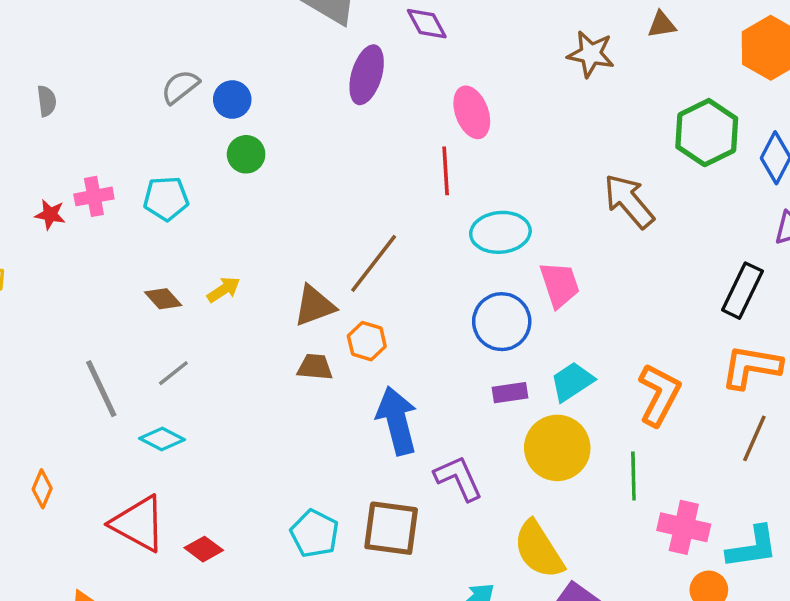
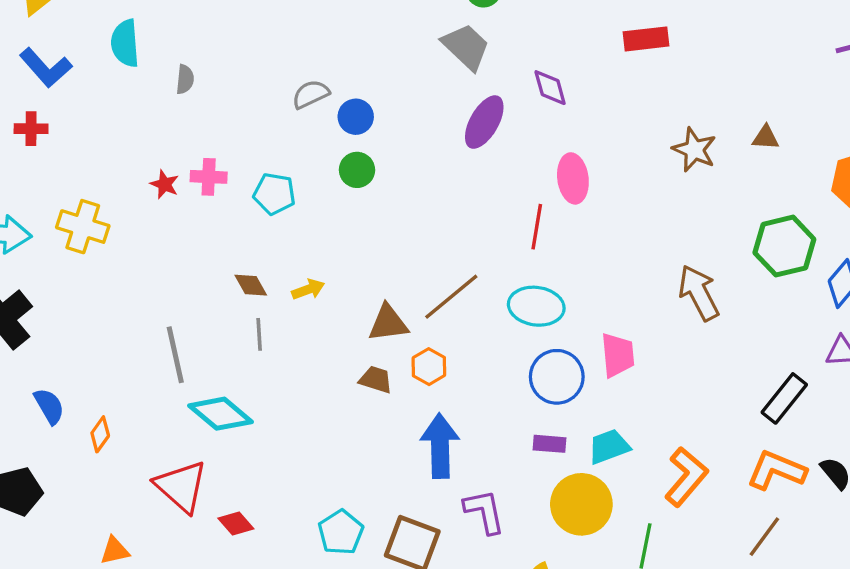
cyan ellipse: (500, 232) -> (536, 306), moved
gray line: (173, 373) -> (259, 334), moved, turned -68
cyan diamond: (162, 439) -> (220, 414), size x1.5

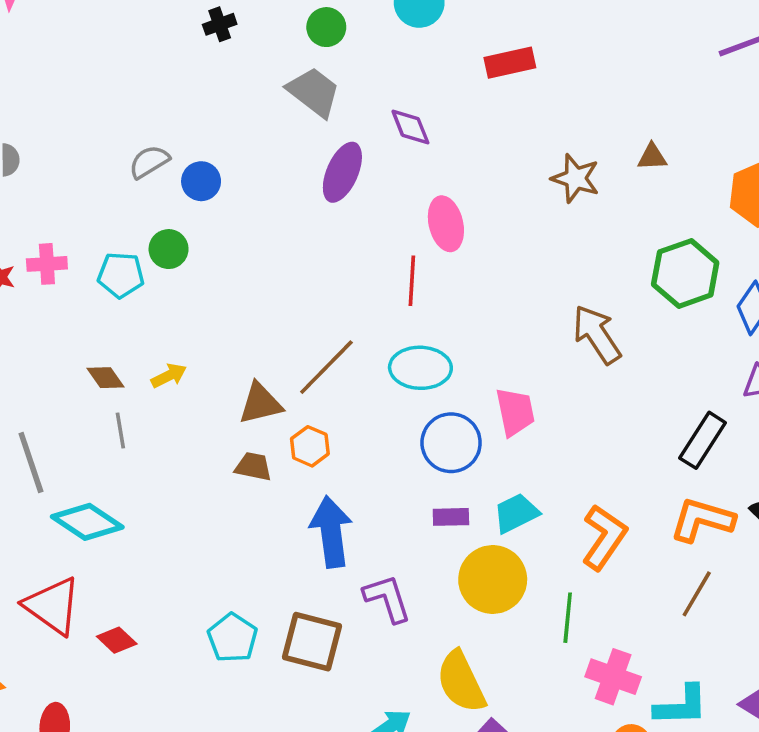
green circle: (357, 170) -> (169, 249), moved

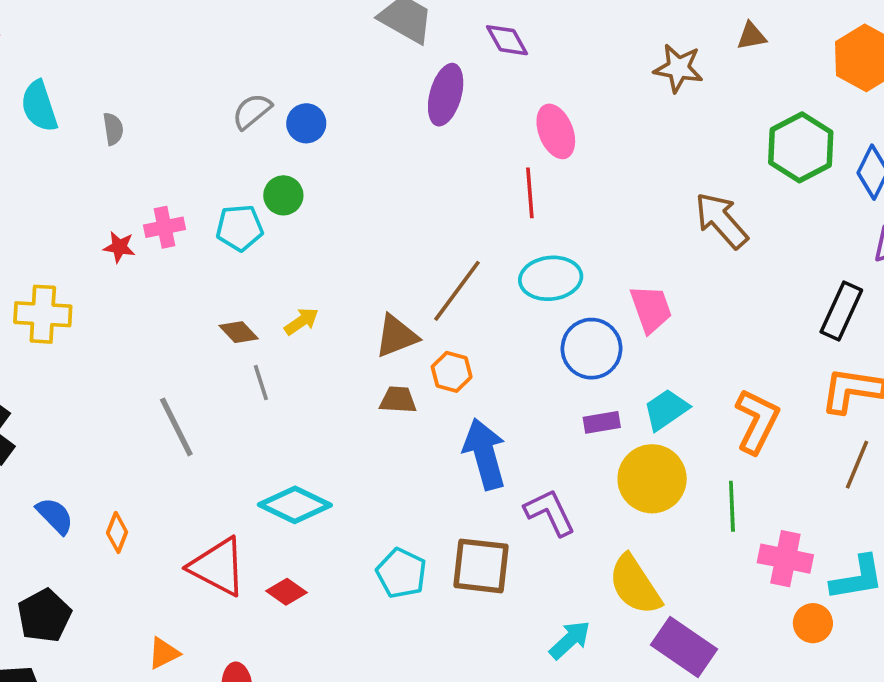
cyan diamond: (87, 522) -> (295, 505), moved

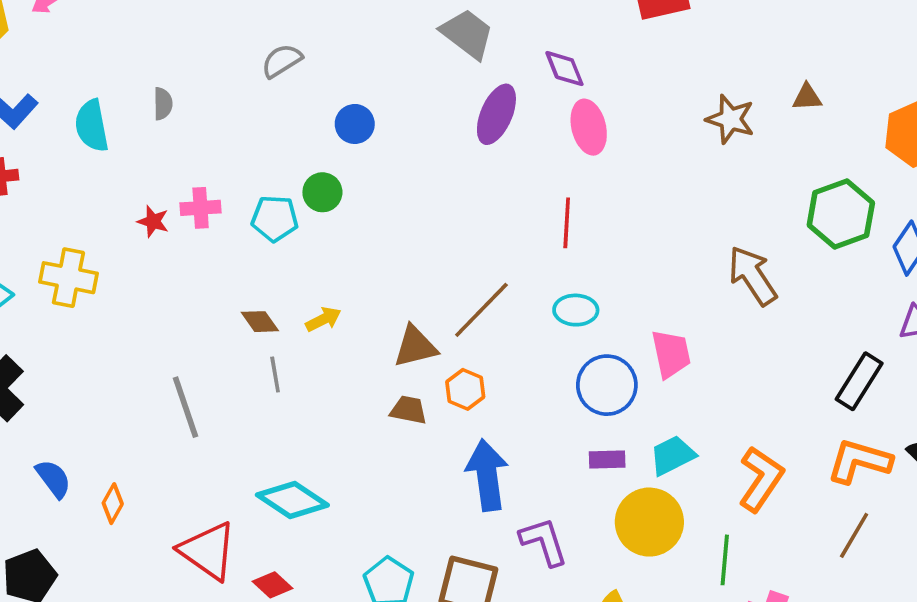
cyan semicircle: (39, 106) -> (92, 126), moved
gray semicircle: (252, 111) -> (282, 61), moved
pink ellipse: (556, 131) -> (589, 127), moved
cyan ellipse: (551, 278) -> (576, 310), size x0.7

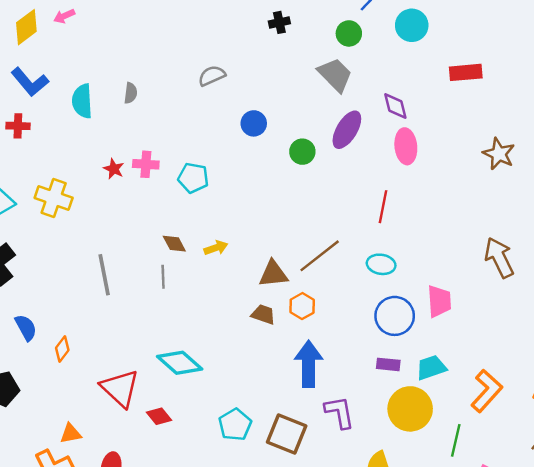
green circle: (322, 192) -> (302, 152), moved
gray line: (275, 374) -> (163, 277), moved
gray line: (186, 407) -> (104, 275), moved

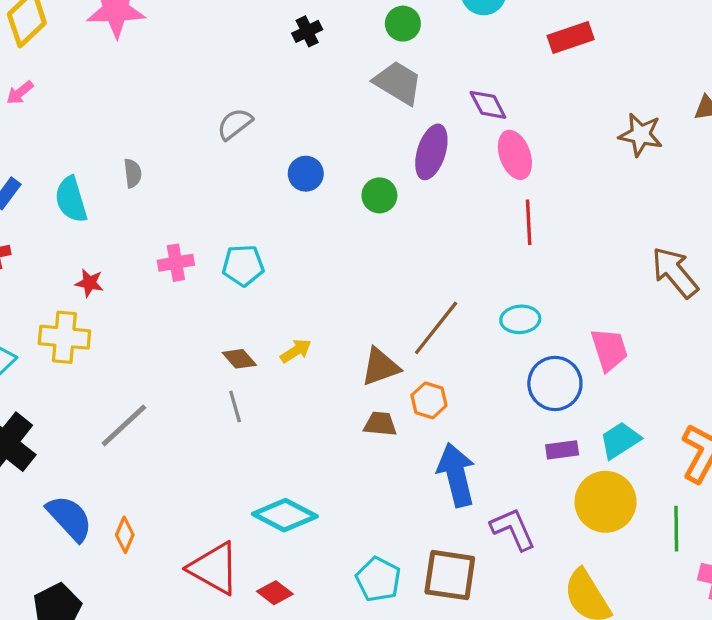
red star: (114, 169) -> (89, 283), moved
red line: (383, 207) -> (529, 222), moved
gray line: (104, 275) -> (124, 425), moved, turned 72
blue semicircle: (26, 328) -> (69, 518), size x1.4

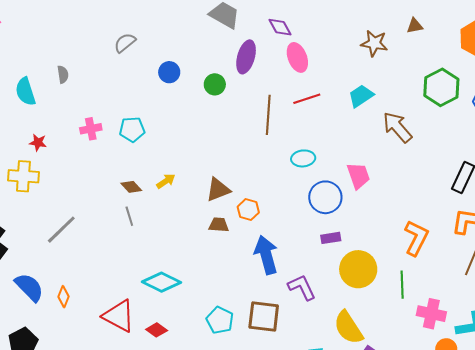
red line: (529, 222) -> (307, 99), turned 76
brown line: (436, 328) -> (268, 115), moved, turned -33
cyan trapezoid: (620, 440) -> (361, 96), moved

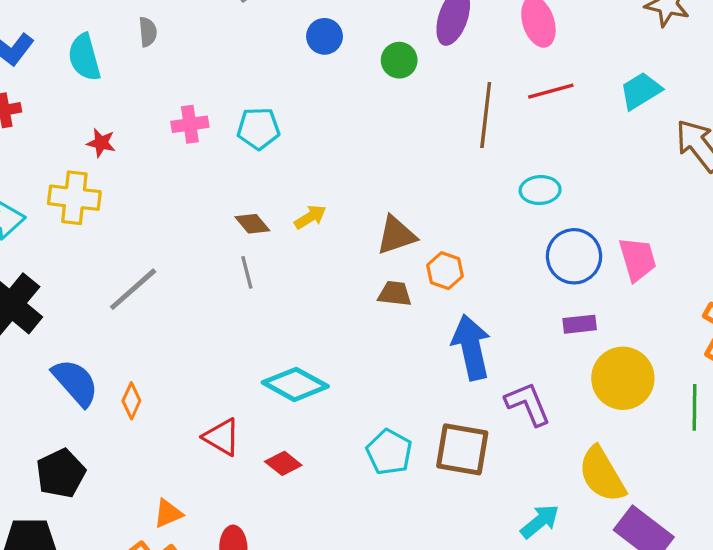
pink trapezoid: (358, 176) -> (637, 259), moved
red triangle: (119, 316) -> (222, 437), size x0.7

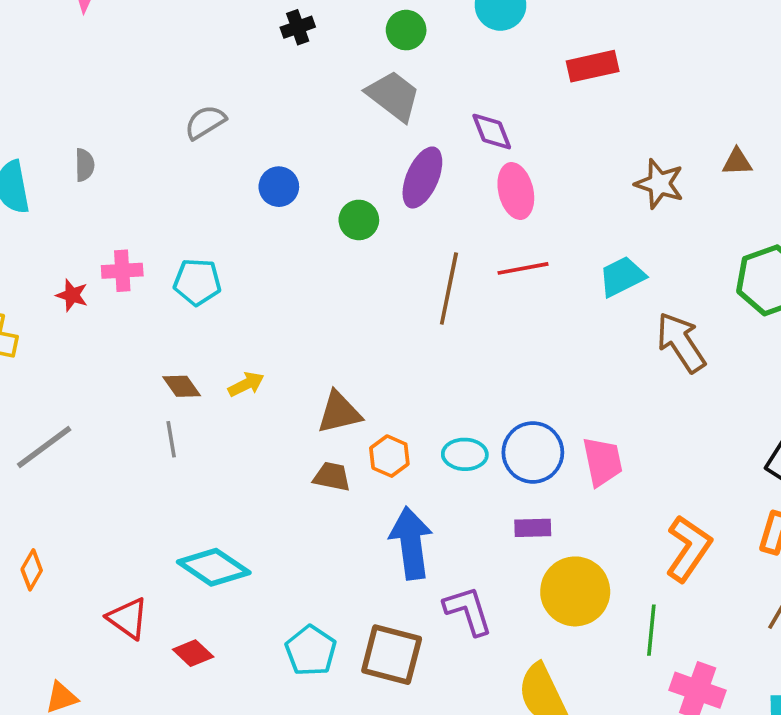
red star: (101, 143) -> (72, 295), moved
cyan ellipse: (540, 190) -> (465, 454), moved

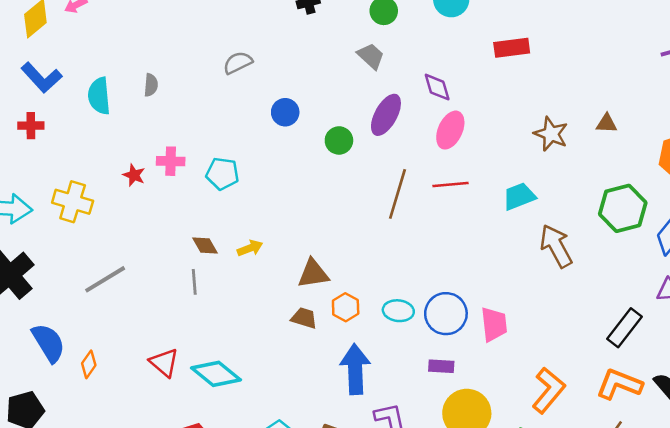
gray trapezoid: (393, 96) -> (371, 56), size x0.7
pink ellipse: (516, 191) -> (450, 130), turned 33
red triangle: (128, 618) -> (164, 363), moved

